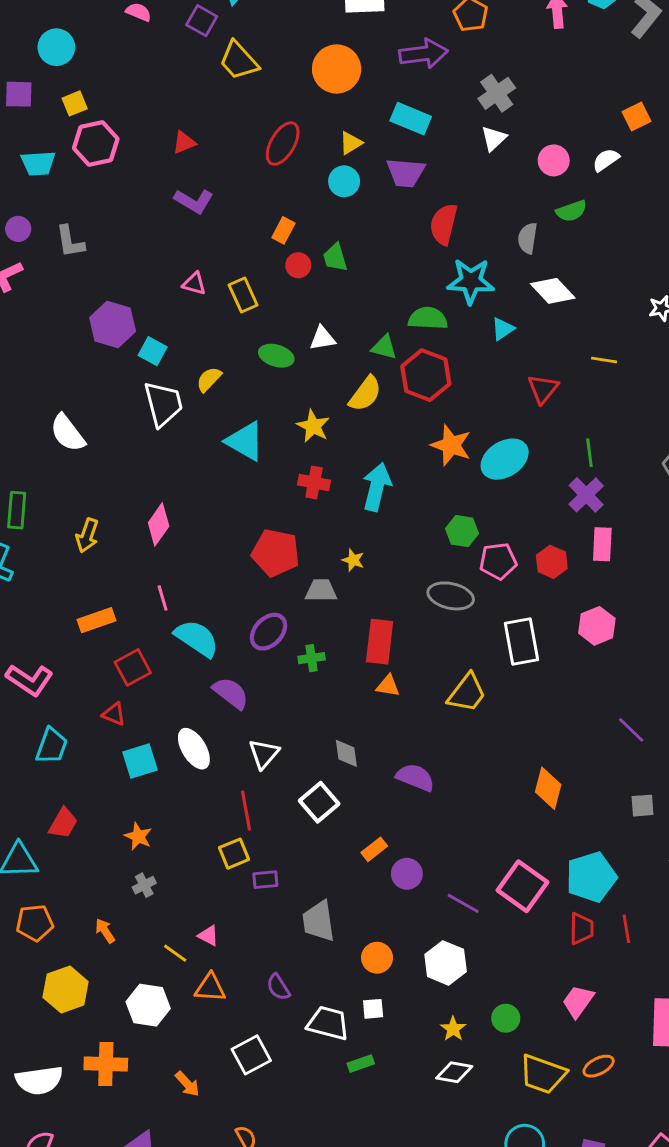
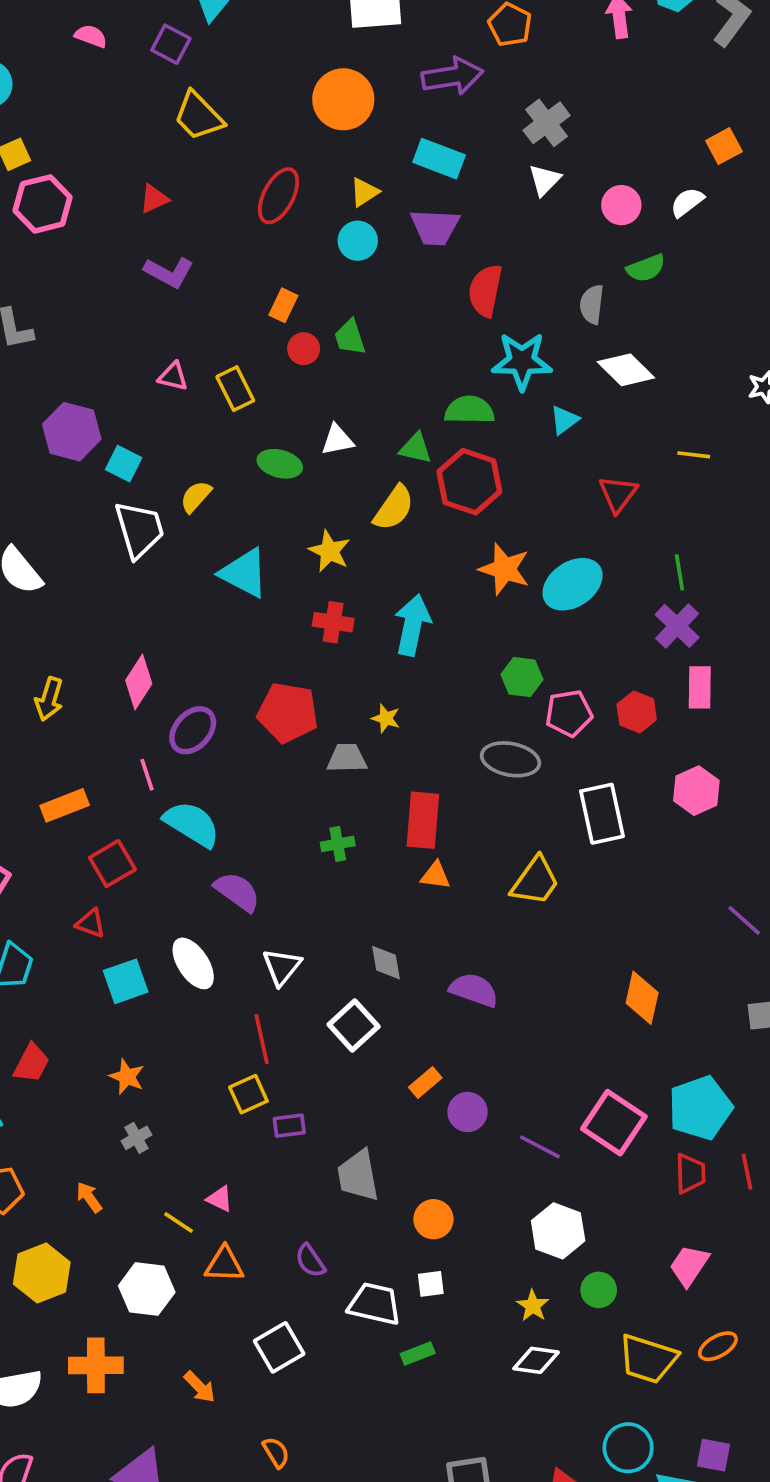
yellow trapezoid: (239, 61) -> (198, 116), moved
purple ellipse: (269, 632) -> (193, 730), moved
white hexagon: (446, 963) -> (558, 1231), moved

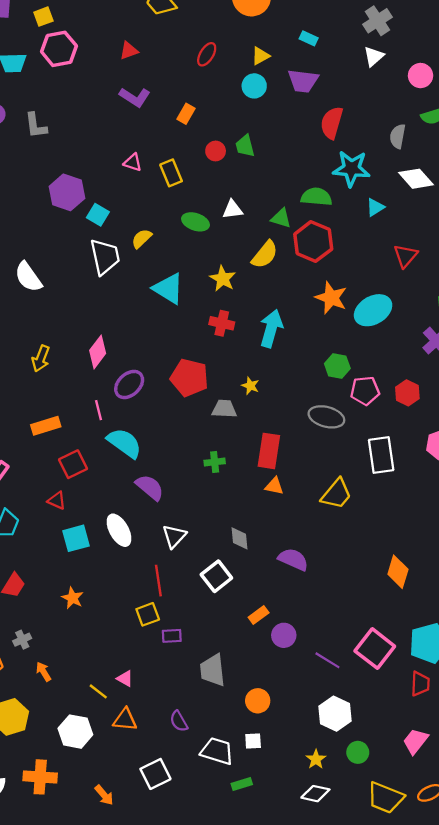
cyan rectangle: (439, 159) -> (309, 38), size x0.6
red ellipse: (279, 196) -> (207, 54), size x0.7
orange rectangle: (283, 305) -> (186, 114), moved
gray cross: (137, 1138) -> (22, 640), moved

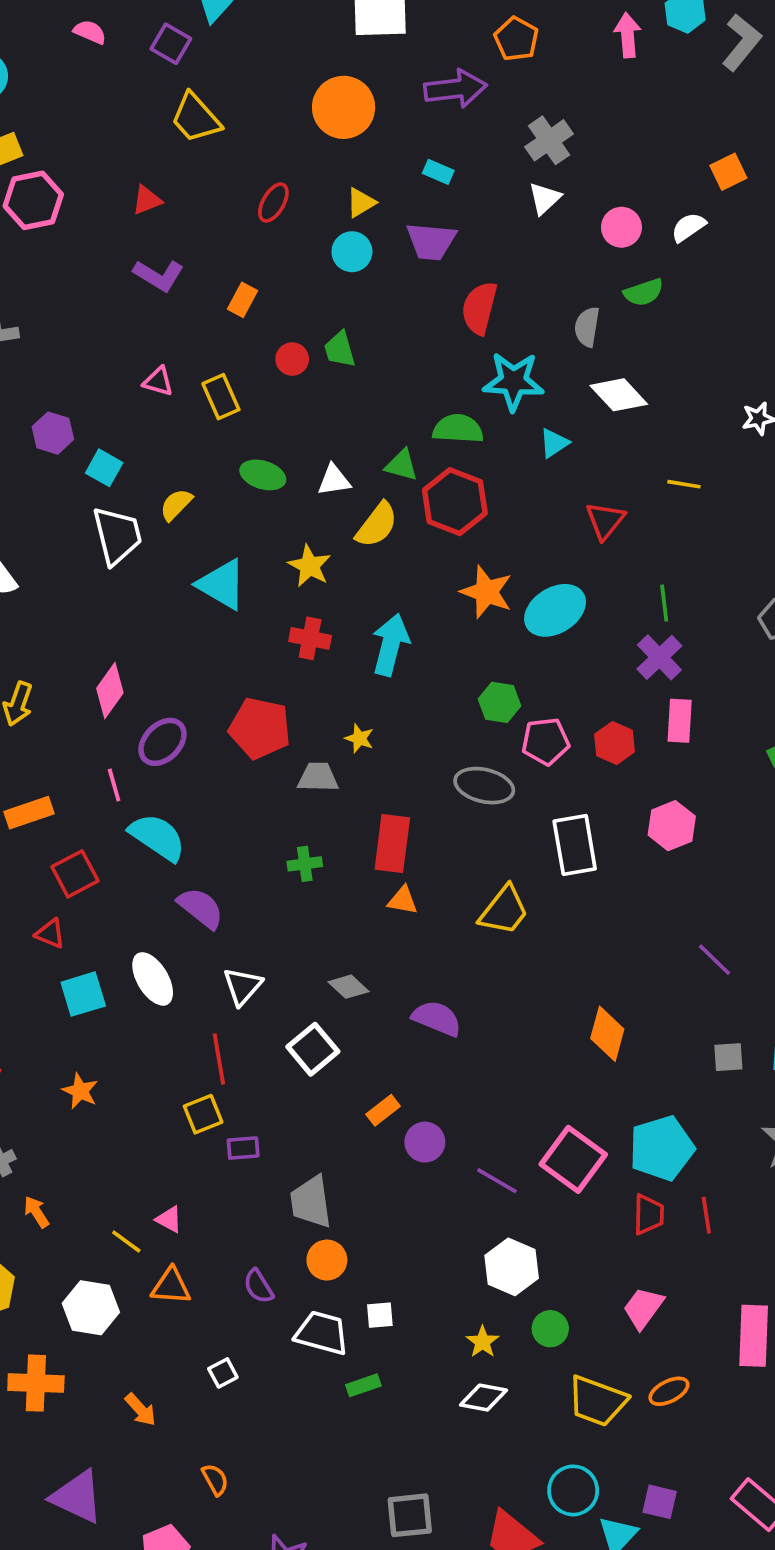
purple hexagon: (67, 192) -> (53, 433), size x0.7
white triangle: (233, 209) -> (334, 480), moved
gray diamond: (239, 538) -> (349, 987), turned -40
orange circle: (258, 701) -> (327, 1260), moved
white square: (155, 774) -> (223, 1373), size x0.6

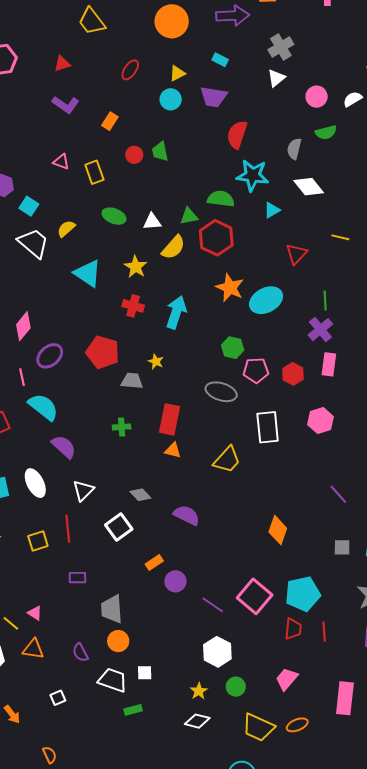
green triangle: (401, 465) -> (189, 216), turned -30
white trapezoid: (117, 536) -> (33, 243), turned -40
yellow square: (203, 1114) -> (38, 541), moved

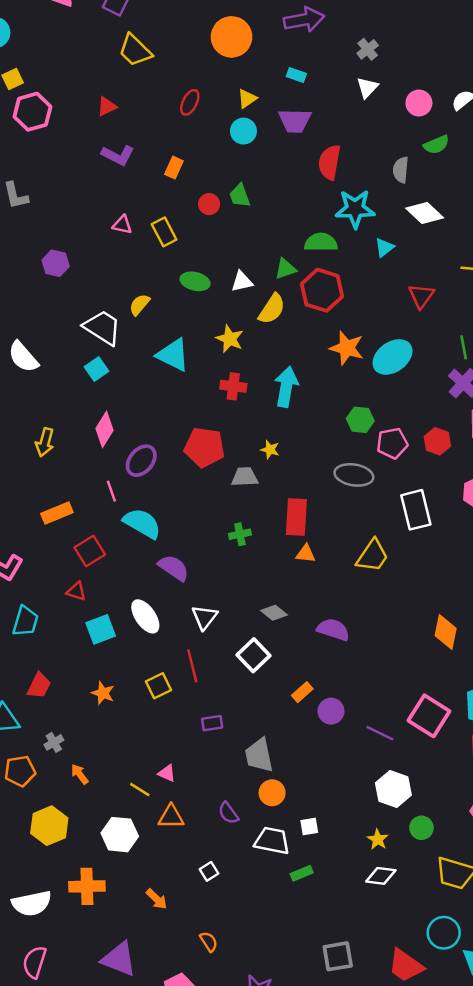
gray cross: (281, 47) -> (368, 49), size x0.7
cyan square: (29, 206) -> (96, 369), moved, turned 30

